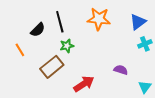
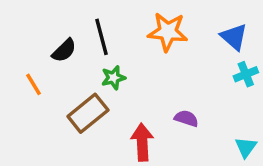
blue triangle: (138, 22) -> (234, 37), turned -42
purple semicircle: (121, 70) -> (186, 118), moved
red arrow: (84, 84) -> (142, 142), turned -60

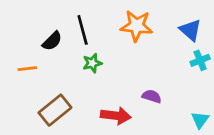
orange line: (34, 84) -> (27, 69), turned -66
brown rectangle: (88, 113) -> (55, 110), moved
red arrow: (142, 142) -> (116, 116), turned 100

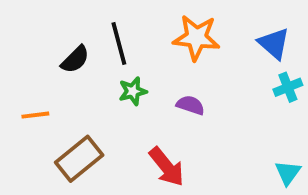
orange line: (27, 69) -> (35, 115), moved
purple semicircle: (152, 96) -> (190, 105), moved
red arrow: (116, 116) -> (167, 167), turned 44

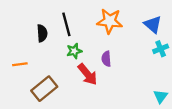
black semicircle: (75, 59) -> (42, 33), turned -49
purple semicircle: (190, 105) -> (106, 59), turned -112
red arrow: (167, 167) -> (87, 74), moved

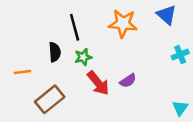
blue triangle: (153, 24) -> (166, 15), moved
black semicircle: (42, 33) -> (55, 52), moved
purple semicircle: (106, 59) -> (128, 81), moved, turned -120

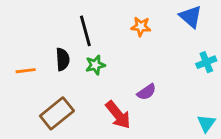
orange star: (123, 24) -> (141, 27), size x0.6
orange line: (22, 72) -> (26, 71), moved
red arrow: (98, 83) -> (118, 115), moved

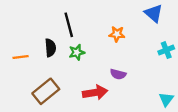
orange star: (141, 27) -> (117, 34), moved
purple semicircle: (147, 92) -> (118, 74), turned 49
red arrow: (118, 115) -> (95, 92), turned -60

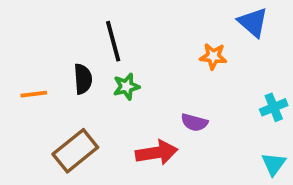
orange star: (117, 34) -> (213, 56), moved
cyan cross: (166, 50) -> (274, 107), moved

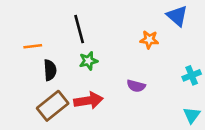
black semicircle: (83, 79) -> (50, 70), moved
orange line: (34, 94) -> (33, 46), moved
red arrow: (157, 153) -> (88, 101), moved

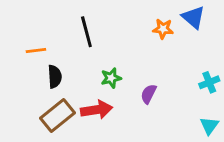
orange star: (149, 40) -> (163, 29), moved
green star: (88, 61) -> (111, 78), moved
purple semicircle: (136, 86) -> (149, 94), turned 102

